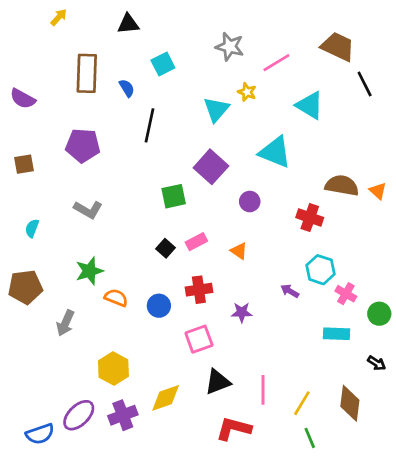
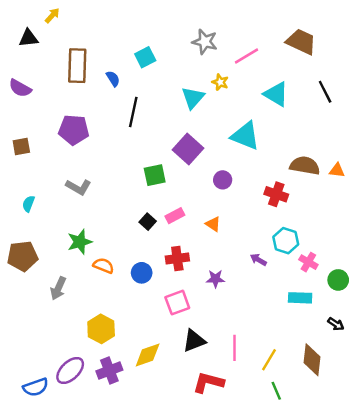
black triangle: (128, 24) -> (28, 38), moved
black line: (365, 84) -> (325, 92), moved
orange triangle: (378, 191) -> (337, 170), turned -35

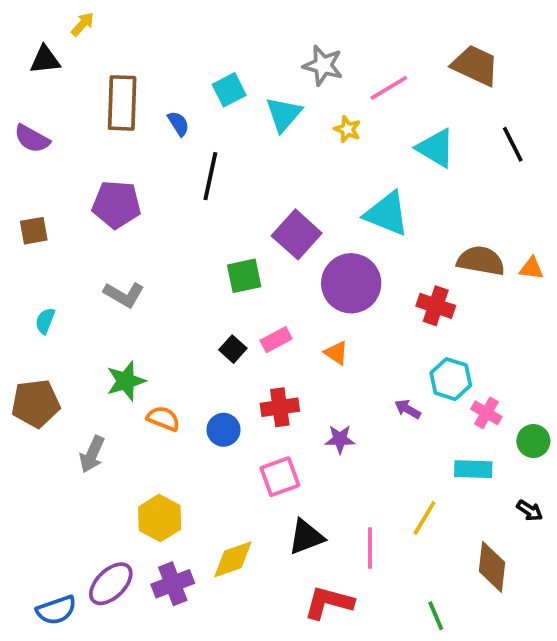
cyan triangle: (193, 98) -> (284, 114), moved
purple circle: (223, 180) -> (351, 283), size x2.0
yellow line: (269, 360) -> (424, 518), moved

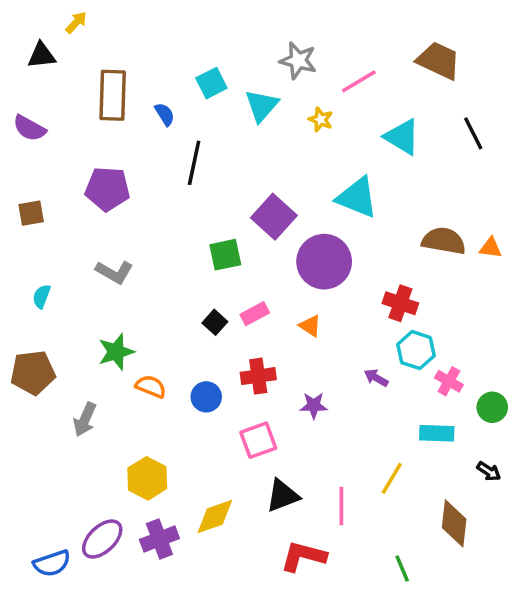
red cross: (436, 306) -> (400, 303), moved

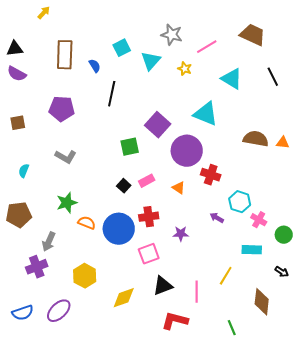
black triangle: (42, 55) -> (15, 49), moved
red cross: (400, 303) -> (211, 175), moved
blue circle: (206, 397) -> (119, 229), size x1.8
purple cross: (159, 539) -> (37, 267), moved
blue semicircle: (52, 563) -> (23, 313), moved

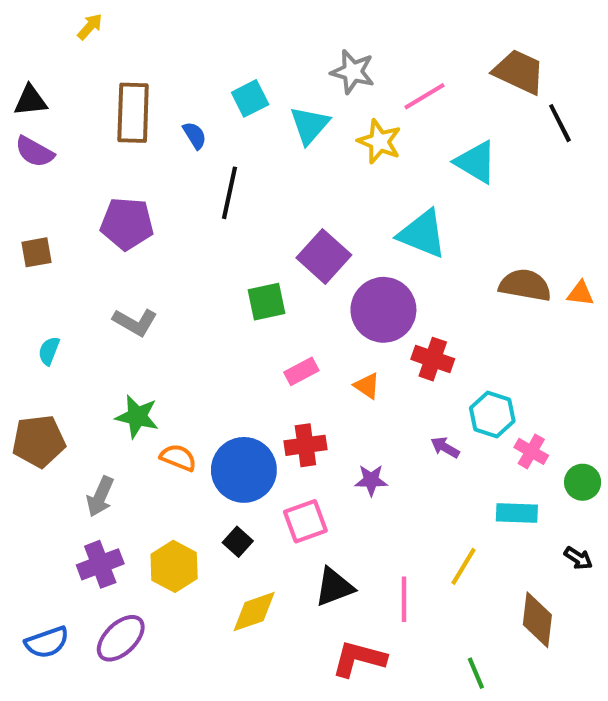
yellow star: (185, 69) -> (379, 142), size x1.5
black line: (273, 77) -> (560, 123), moved
black square: (124, 186) -> (238, 542), moved
green star: (67, 203) -> (137, 417), turned 30
purple cross: (37, 267) -> (100, 564), moved

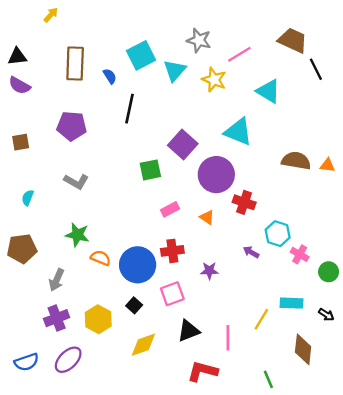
cyan square: (250, 98) -> (141, 55), size x1.4
cyan rectangle: (517, 513) -> (292, 303), moved

